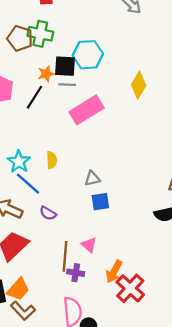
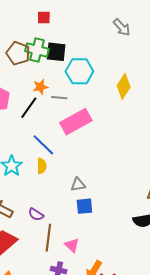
black square: (65, 66) -> (56, 52), moved
yellow diamond: (139, 85) -> (124, 86), moved
blue line: (28, 184) -> (43, 145), moved
brown line: (65, 256) -> (48, 238), moved

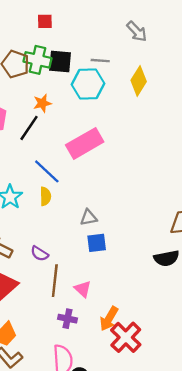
yellow diamond: (124, 86) -> (139, 81), moved
gray line: (59, 98) -> (100, 61), moved

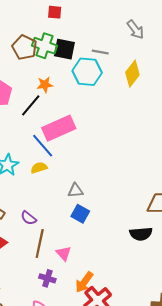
pink rectangle: (85, 143) -> (59, 128), moved
yellow semicircle: (45, 196) -> (39, 168), turned -112
blue square: (97, 243) -> (80, 214), turned 30

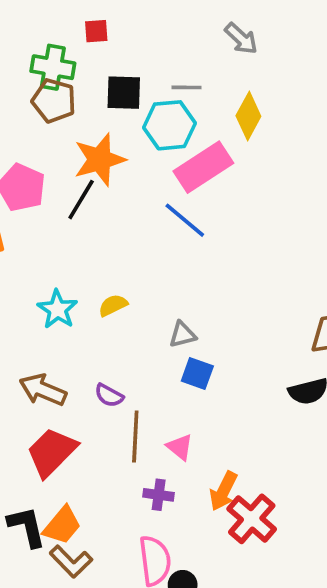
green cross: (45, 46) -> (53, 67), moved
orange star: (45, 85) -> (100, 160), size x1.8
pink rectangle: (59, 128) -> (203, 167), moved
blue line: (43, 146) -> (185, 220), moved

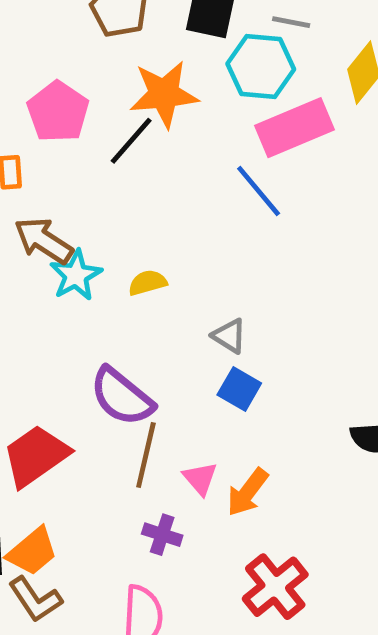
gray triangle: (182, 335) -> (229, 336), turned 36
brown arrow: (43, 390) -> (44, 241), moved
purple semicircle: (109, 395) -> (122, 397), size x1.8
orange arrow: (223, 491) -> (248, 492), moved

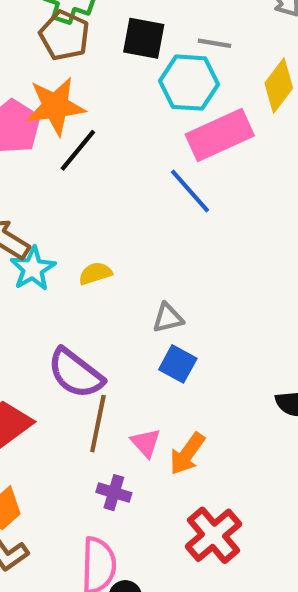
orange star: (164, 94) -> (55, 106), moved
gray triangle: (229, 336) -> (168, 318), turned -44

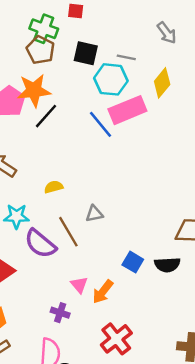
blue line: (190, 191) -> (101, 124), moved
cyan star: (33, 269) -> (16, 216), moved, turned 30
blue square: (178, 364) -> (133, 262), moved
brown line: (98, 424) -> (68, 232), moved, turned -44

